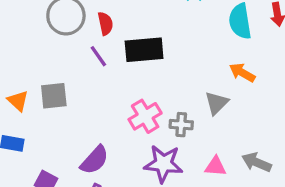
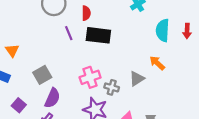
red semicircle: (105, 24) -> (86, 13), moved
gray square: (54, 96) -> (42, 75), moved, turned -36
purple semicircle: (95, 160) -> (52, 98), turned -30

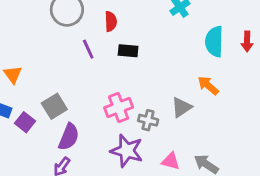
black rectangle: (98, 35) -> (128, 51), size x0.6
purple square: (19, 105) -> (25, 122), moved

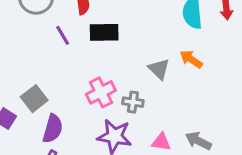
black rectangle: (128, 51) -> (104, 32), size x1.4
gray triangle: (181, 107) -> (159, 69), moved, turned -35

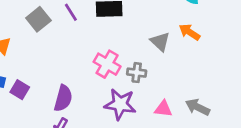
pink cross: (101, 92) -> (107, 64), turned -32
gray square: (34, 99) -> (38, 19), moved

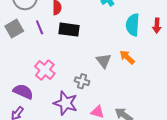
pink cross: (107, 64) -> (45, 70), moved
purple semicircle: (63, 98) -> (23, 92), turned -90

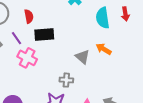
pink cross: (45, 70) -> (27, 58), moved

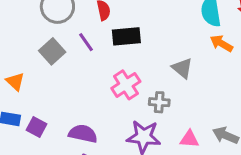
orange arrow: (104, 49) -> (221, 43), moved
pink cross: (27, 58) -> (126, 85), moved, turned 30

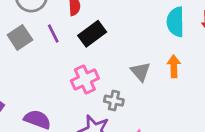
black rectangle: (126, 36) -> (92, 34), turned -40
orange arrow: (221, 43) -> (174, 66), moved, turned 50

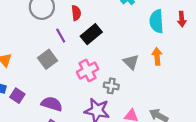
gray square: (20, 37) -> (48, 59), moved

